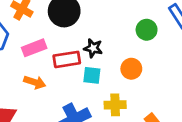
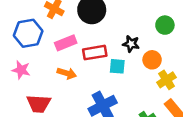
black star: (93, 48) -> (131, 44), moved
yellow cross: (115, 105) -> (166, 80), moved, turned -30

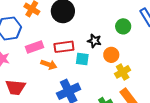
pink rectangle: (66, 43) -> (35, 47), moved
orange arrow: (67, 73) -> (49, 65), moved

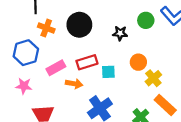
green circle: (123, 26) -> (146, 20), moved
black star: (94, 41) -> (120, 33), moved

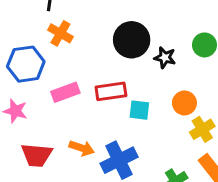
black circle: (79, 25) -> (132, 40), moved
orange arrow: (74, 84) -> (82, 148), moved

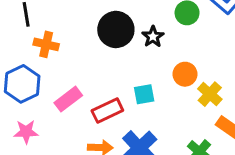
black star: (165, 58) -> (153, 37), turned -30
red rectangle: (111, 91) -> (107, 111), moved

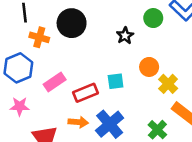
black circle: (116, 29) -> (72, 23), moved

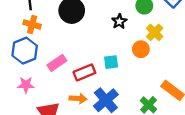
orange cross: (39, 37) -> (32, 24), moved
yellow cross: (168, 84) -> (155, 32), moved

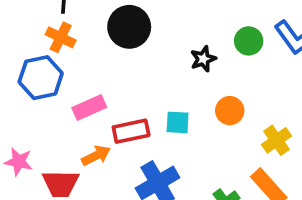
yellow cross: (155, 32) -> (277, 140), moved
pink star: (26, 85) -> (19, 162), moved
orange arrow: (78, 99) -> (96, 156), moved, turned -42

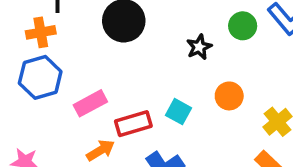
orange cross: (61, 37) -> (41, 32), moved, turned -32
cyan square: (178, 122) -> (179, 112), turned 30

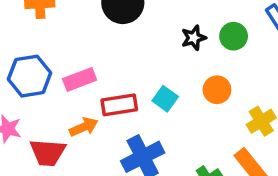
green circle: (243, 26) -> (234, 36), moved
blue hexagon: (40, 77) -> (30, 76), moved

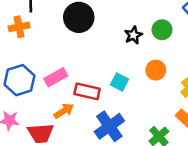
red rectangle: (119, 105) -> (87, 91), turned 30

